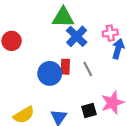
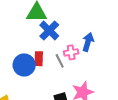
pink cross: (110, 33) -> (71, 52), moved

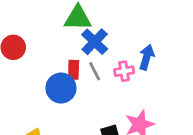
red rectangle: (39, 59) -> (74, 70), moved
gray line: (60, 61) -> (95, 71), moved

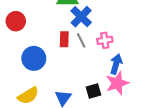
blue arrow: (147, 57) -> (116, 64), moved
blue circle: (61, 88) -> (34, 58), moved

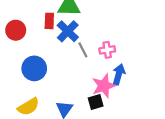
blue cross: (81, 17) -> (68, 31), moved
red rectangle: (64, 39) -> (49, 21), moved
pink star: (117, 83) -> (104, 86), moved

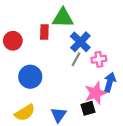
blue cross: (68, 31) -> (80, 42), moved
gray line: (83, 50) -> (76, 59), turned 56

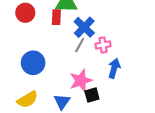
red rectangle: (44, 32) -> (56, 17), moved
red circle: (13, 41) -> (25, 13), moved
pink star: (96, 93) -> (81, 81), moved

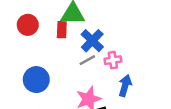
gray line: (80, 45) -> (87, 60), turned 32

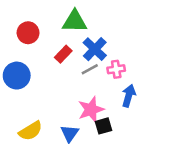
red rectangle: (62, 30) -> (63, 54), moved, turned 42
blue circle: (36, 80) -> (17, 76), moved

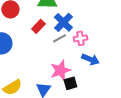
blue arrow: (129, 96) -> (90, 59), turned 96

